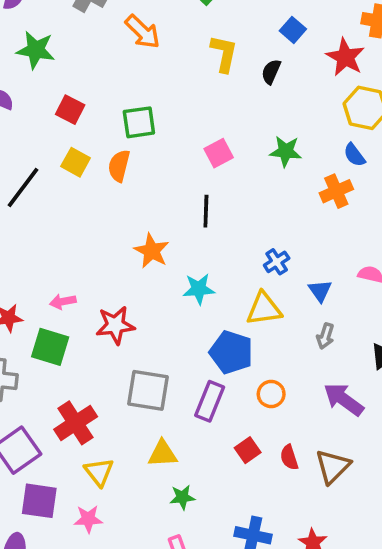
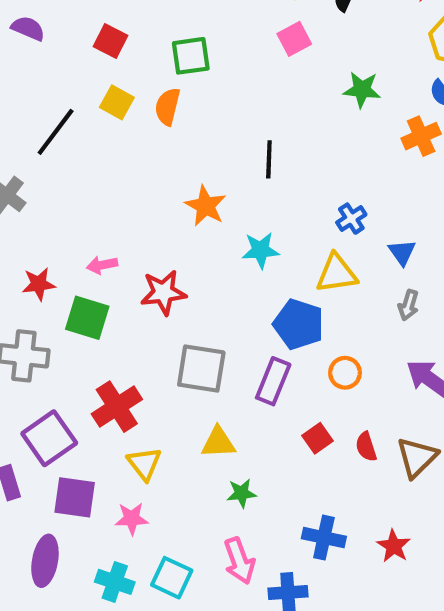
pink square: (219, 153) -> (294, 39), moved

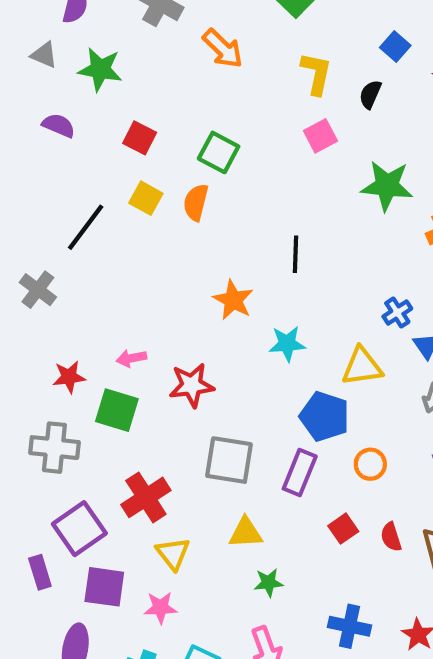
green square: (191, 56) -> (219, 152), turned 36
green star: (362, 90) -> (387, 186), size x1.4
blue cross: (351, 219) -> (397, 313), moved

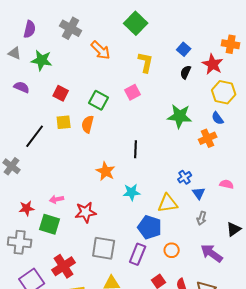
black semicircle: (370, 94) -> (186, 72), moved
pink square: (320, 136) -> (133, 92), moved
yellow square: (146, 198) -> (64, 122), turned -35

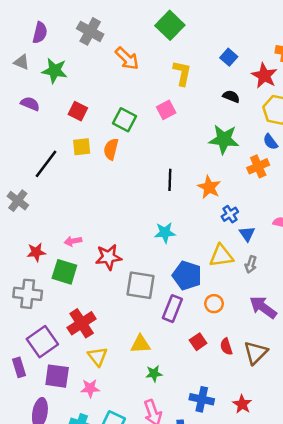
black semicircle: (186, 72) -> (231, 96), moved, turned 88
orange star: (106, 171) -> (209, 187), moved
yellow triangle: (168, 203) -> (221, 256), moved
gray square: (104, 248) -> (140, 285), moved

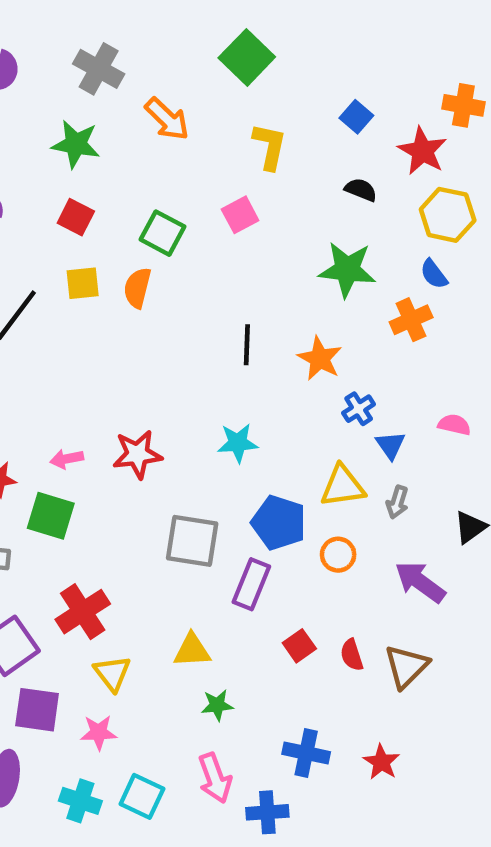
green star: (55, 71) -> (76, 144), moved
red star: (109, 257) -> (137, 454), moved
orange circle: (214, 304) -> (338, 555), moved

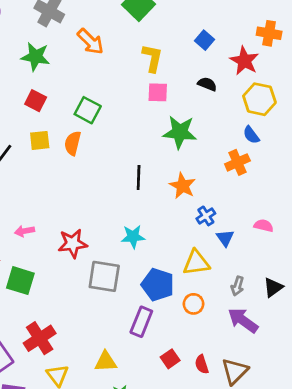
pink square: (240, 215) -> (158, 92), moved, turned 30
green star: (347, 270) -> (180, 132), moved
pink arrow: (67, 459) -> (25, 231), moved
gray arrow: (397, 502) -> (237, 286), moved
gray square: (192, 541) -> (104, 276), moved

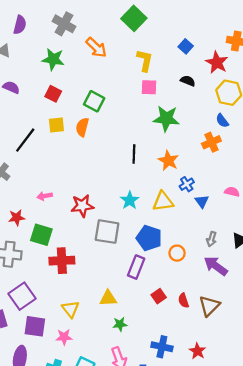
cyan star: (133, 237) -> (130, 200), turned -30
yellow triangle: (196, 263) -> (163, 201), moved
red cross: (40, 338) -> (62, 261), moved, turned 30

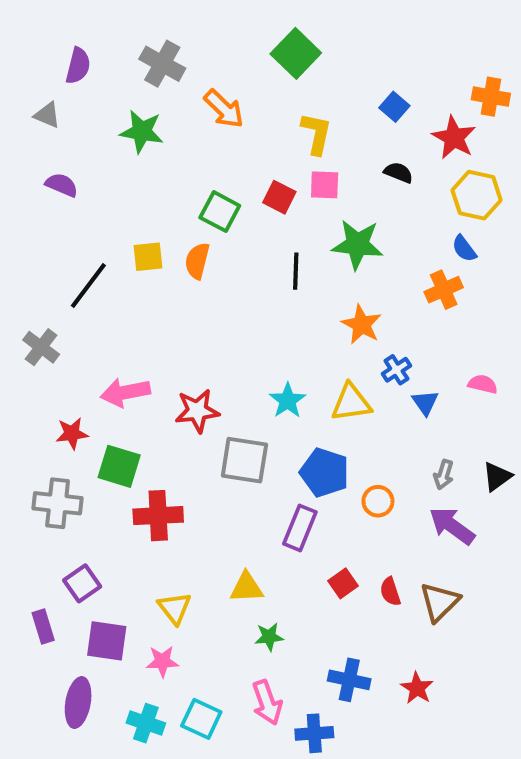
red square: (53, 94) -> (279, 197), moved
black line: (134, 154) -> (296, 271), moved
pink arrow: (45, 196) -> (125, 392), size x1.6
purple square: (22, 296) -> (82, 583), size x0.7

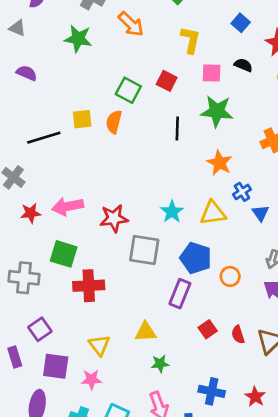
pink square: (325, 185) -> (212, 73), moved
black line: (88, 286) -> (44, 138), turned 36
red star: (72, 433) -> (31, 213), moved

